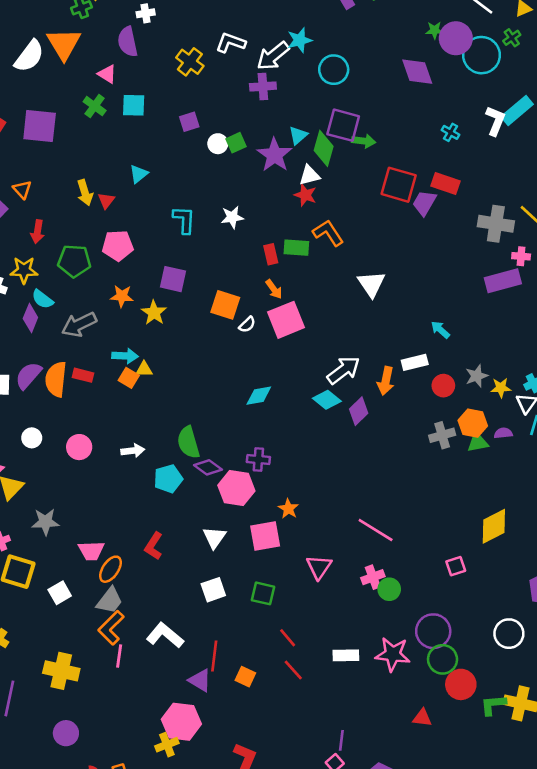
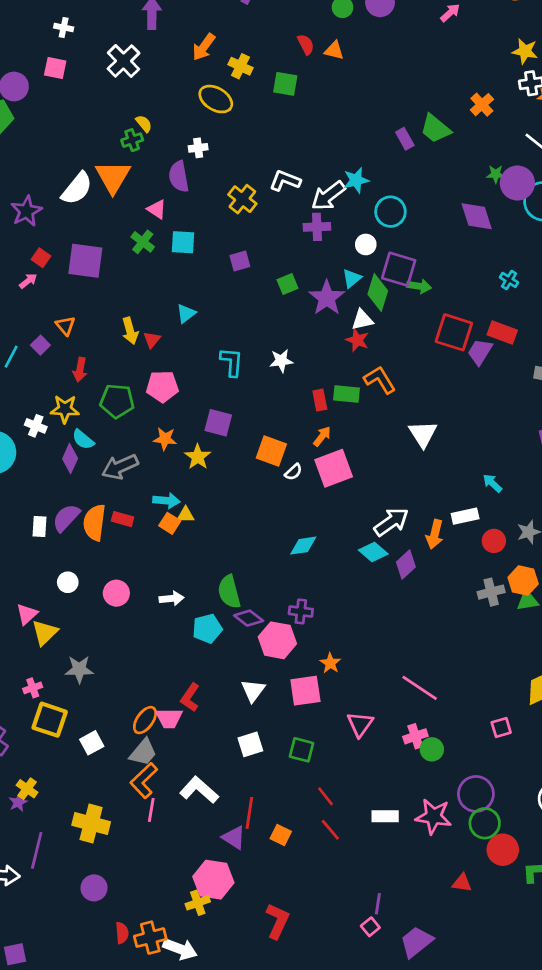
white circle: (218, 144) -> (366, 244), moved
orange arrow: (274, 289) -> (322, 436), turned -108
pink trapezoid: (91, 551) -> (169, 718), moved

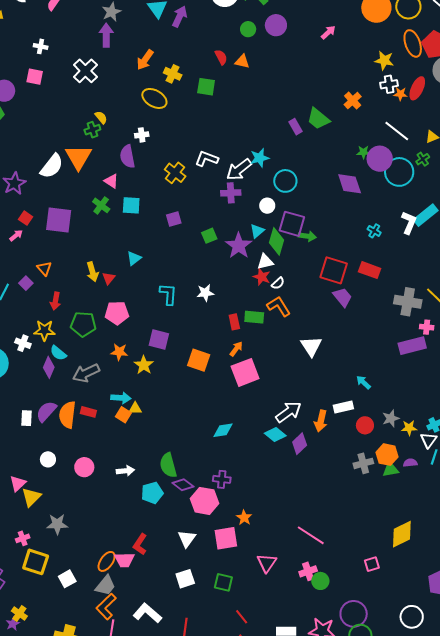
purple trapezoid: (480, 352) -> (342, 297), moved, turned 110
white semicircle: (293, 472) -> (278, 283), moved

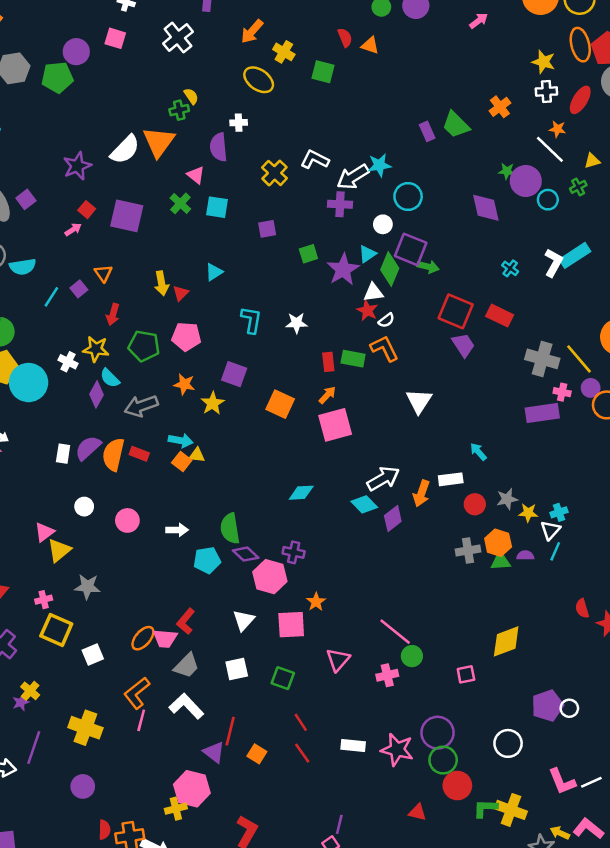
orange star: (400, 94) -> (557, 129), moved
cyan circle: (399, 172) -> (548, 200), size x0.6
green circle: (320, 581) -> (412, 656), moved
gray trapezoid: (105, 585) -> (187, 666), moved

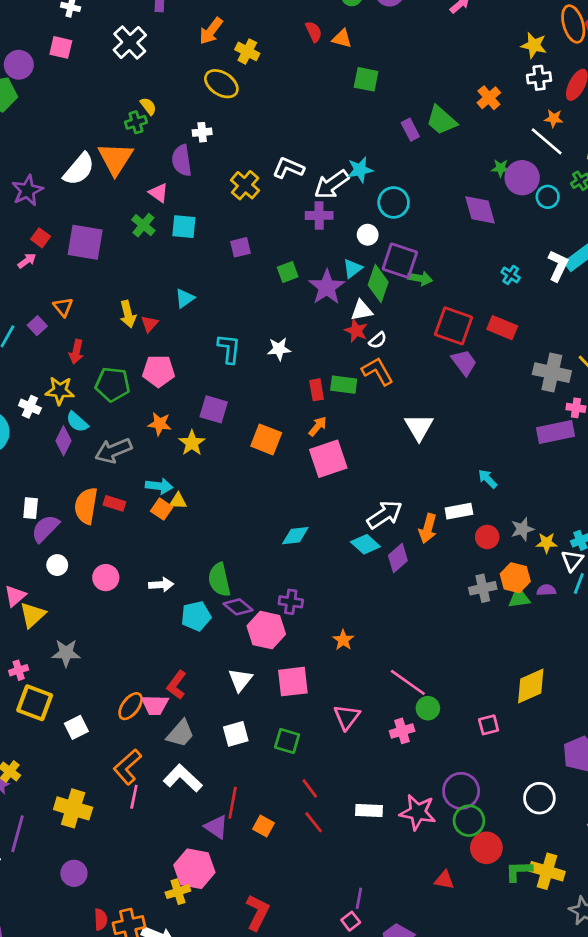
green square: (323, 72) -> (366, 79), moved
purple semicircle: (88, 448) -> (45, 528), moved
orange star: (316, 602) -> (343, 640), moved

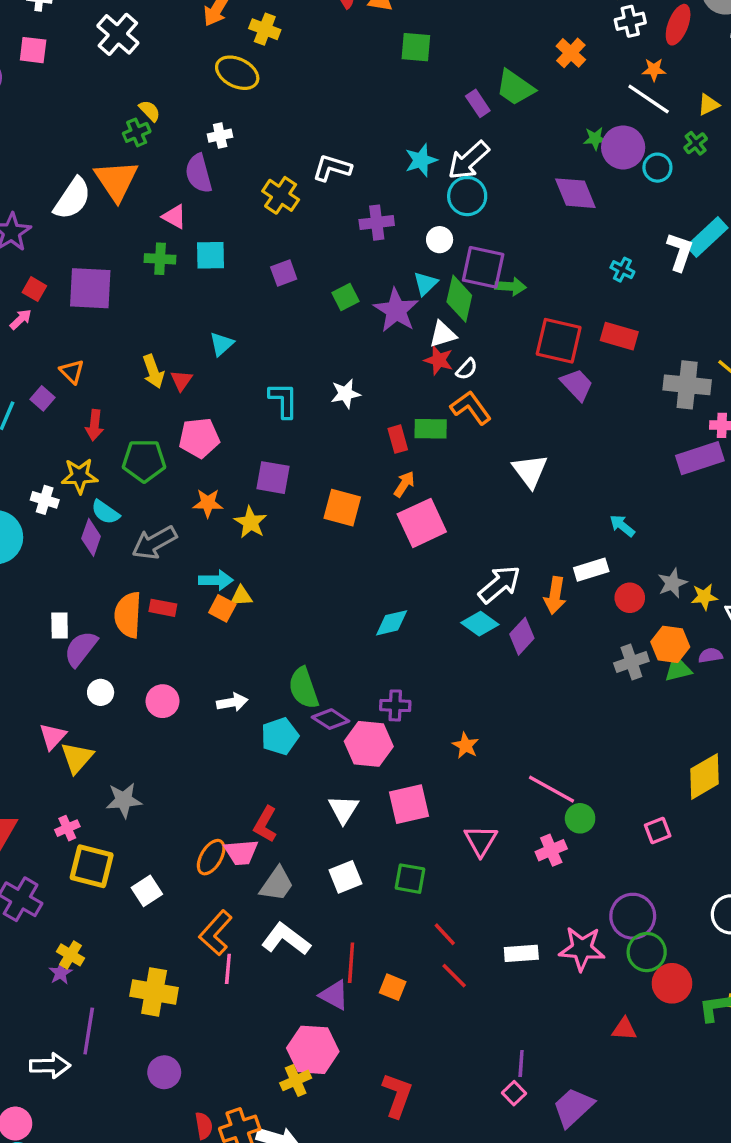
white arrow: (332, 184) -> (469, 160), moved
green cross: (143, 225) -> (160, 259), turned -30

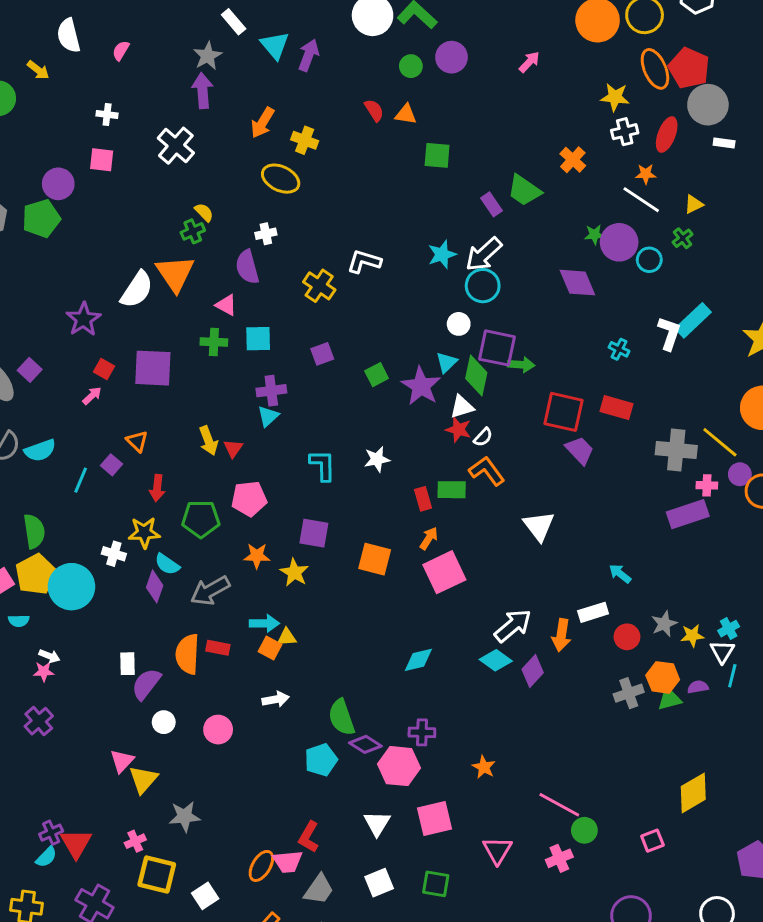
purple cross: (377, 223) -> (271, 391), moved
white arrow: (232, 702) -> (276, 699), moved

